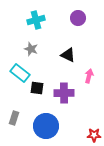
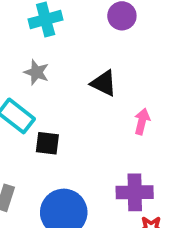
purple cross: (64, 93) -> (135, 192), moved

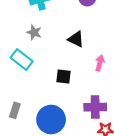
black square: (47, 143) -> (64, 76), moved

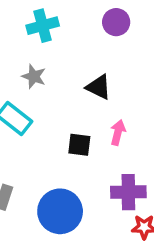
pink arrow: (100, 63) -> (118, 132), moved

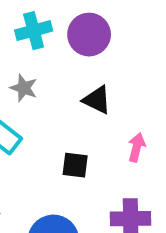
purple circle: (116, 22) -> (89, 35), moved, size x1.4
pink arrow: (118, 132) -> (137, 147), moved

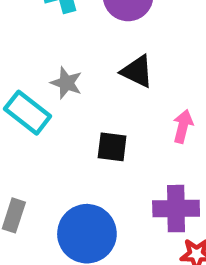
gray star: (24, 88) -> (66, 83), moved

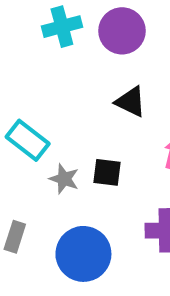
gray star: (66, 83) -> (64, 179), moved

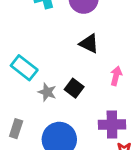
black square: (107, 172) -> (74, 88), turned 30

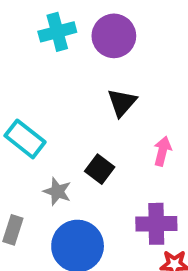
black triangle: (89, 43) -> (122, 103), turned 45
gray star: (47, 92) -> (57, 191), moved

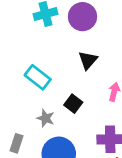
cyan rectangle: (25, 139) -> (38, 77), moved

